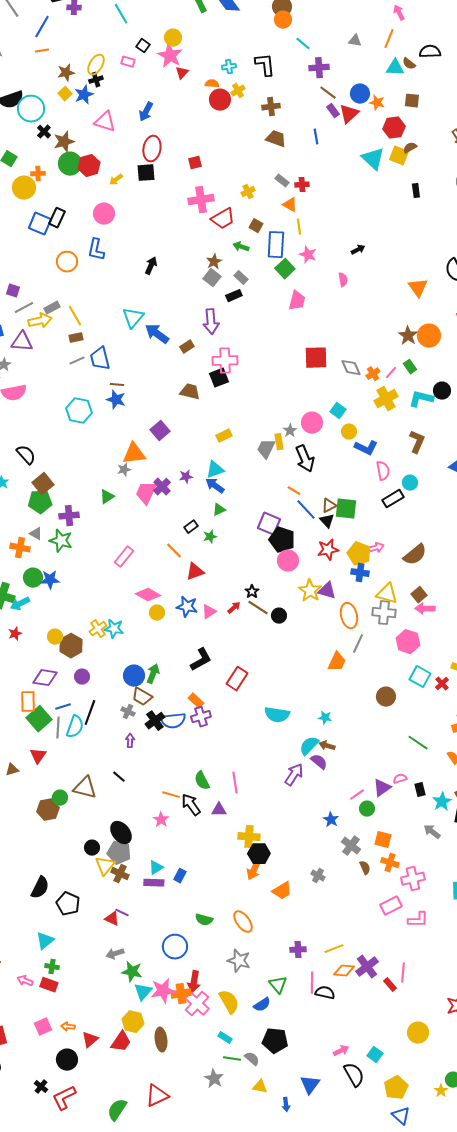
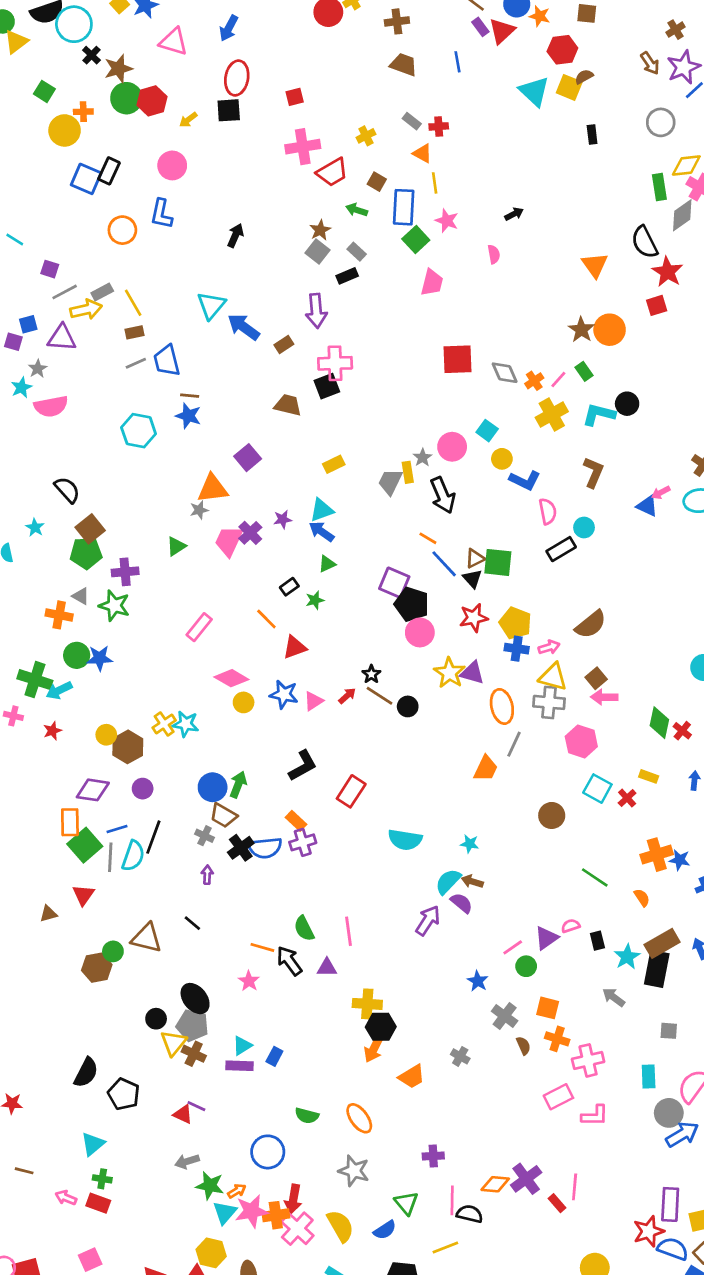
pink arrow: (376, 548) -> (549, 647), moved
yellow line: (334, 949) -> (445, 1247), moved
orange arrow: (68, 1027) -> (237, 1191), moved, turned 144

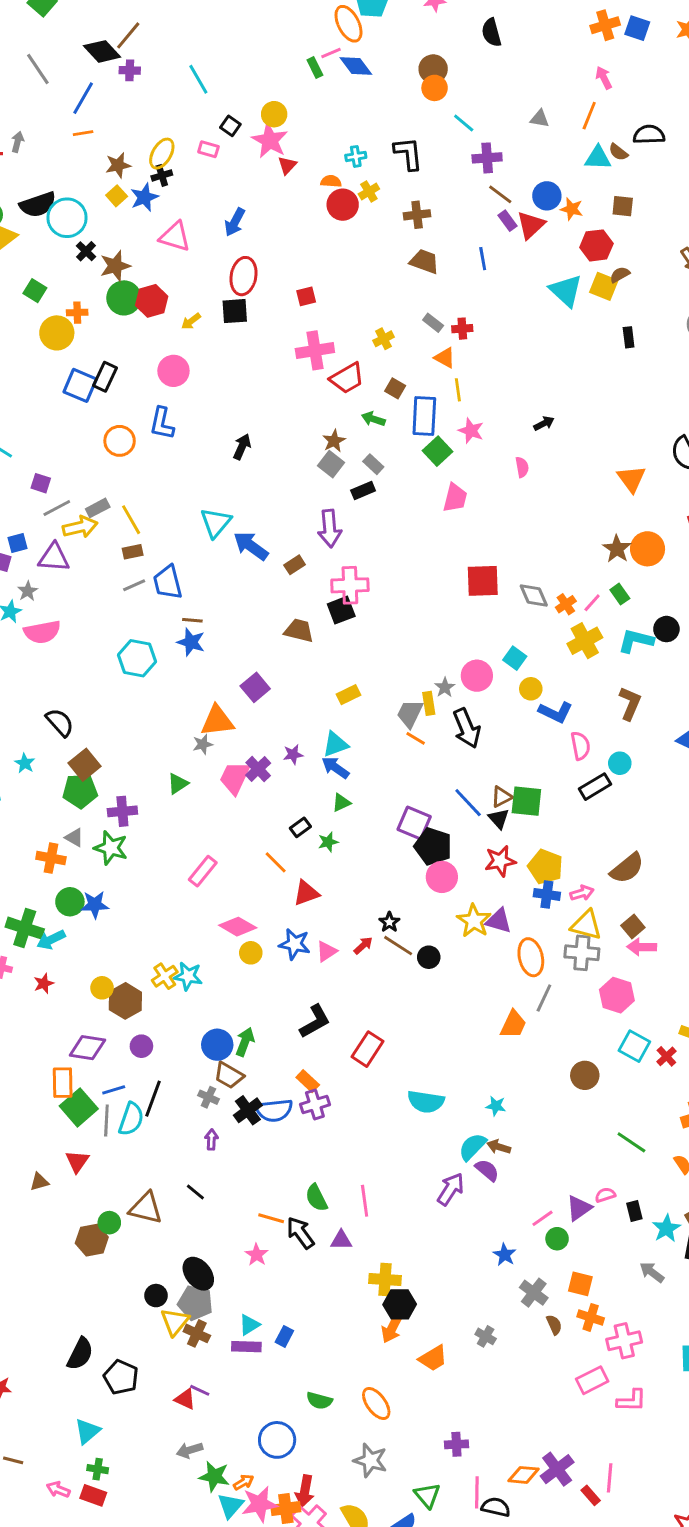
orange line: (428, 538) -> (416, 738), moved

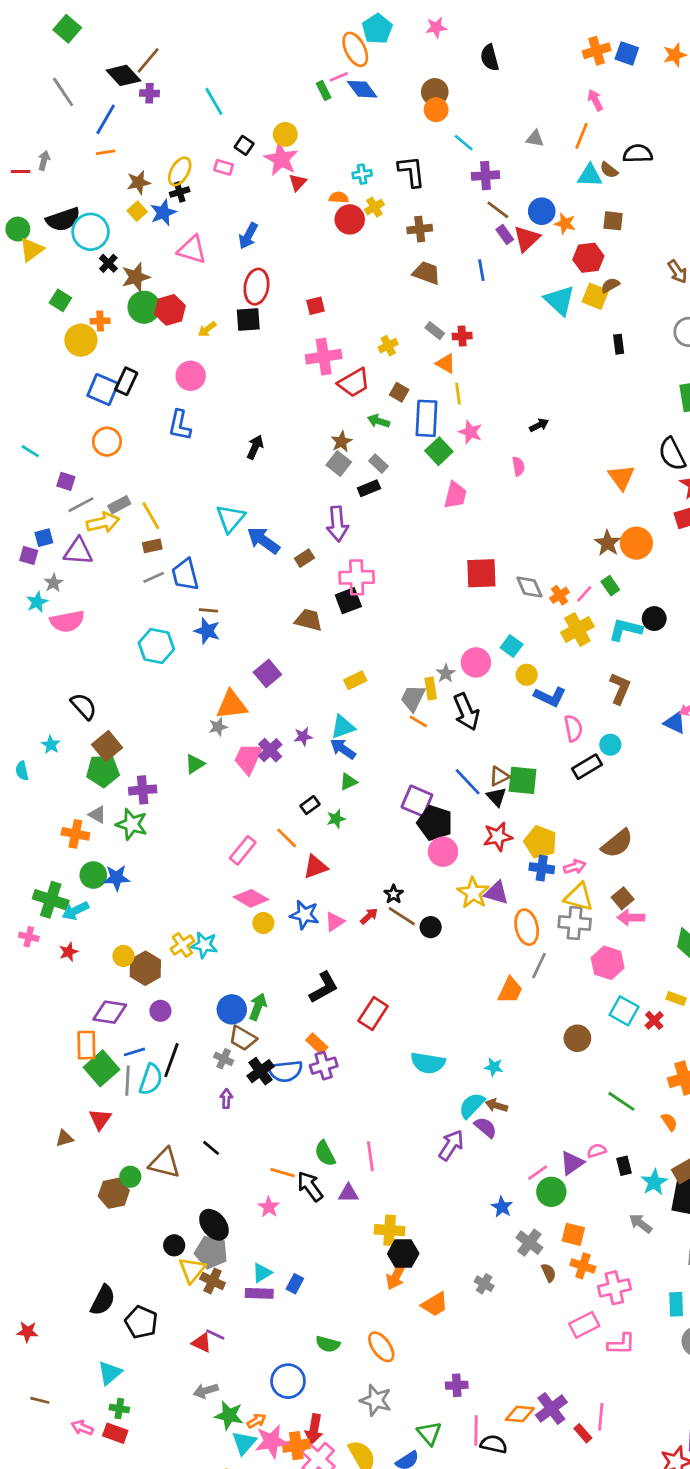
orange circle: (120, 441) -> (107, 442), moved
pink rectangle: (203, 871) -> (243, 850), moved
green circle: (557, 1239) -> (551, 1192), size x1.4

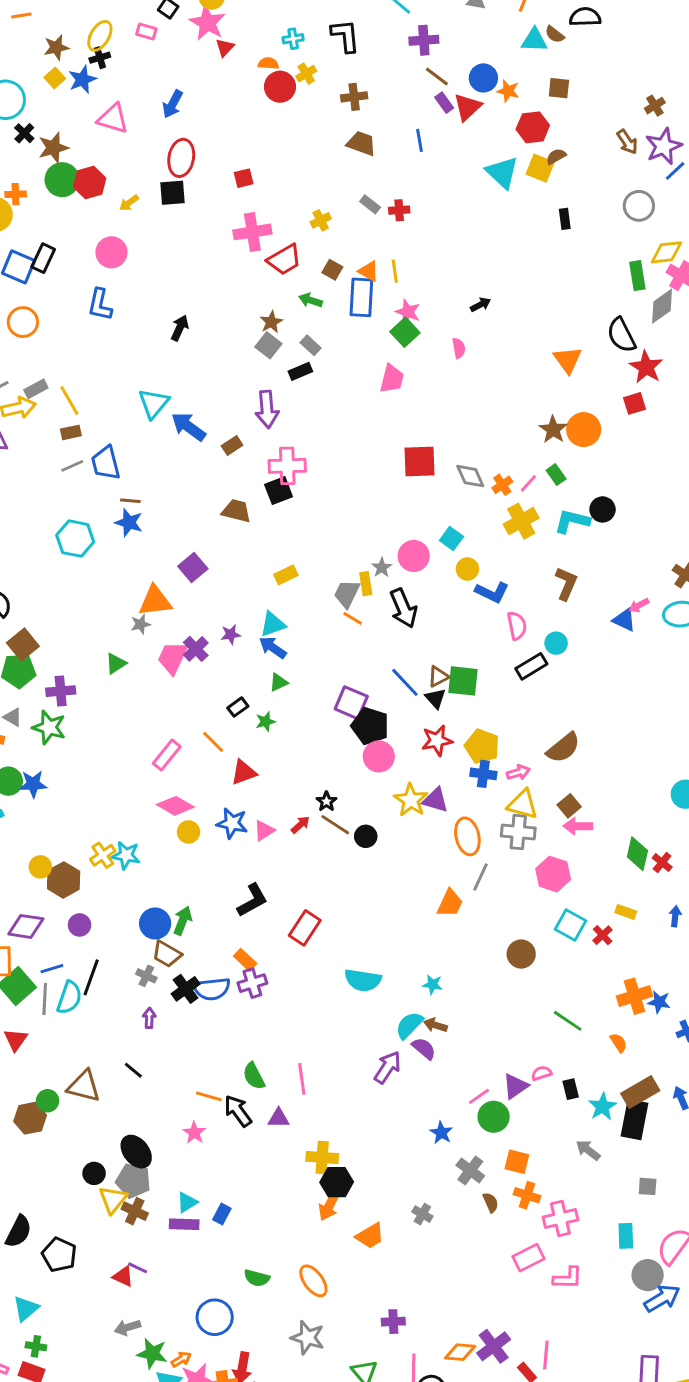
orange triangle: (446, 363) -> (369, 271), moved
green square: (439, 451) -> (405, 332), moved

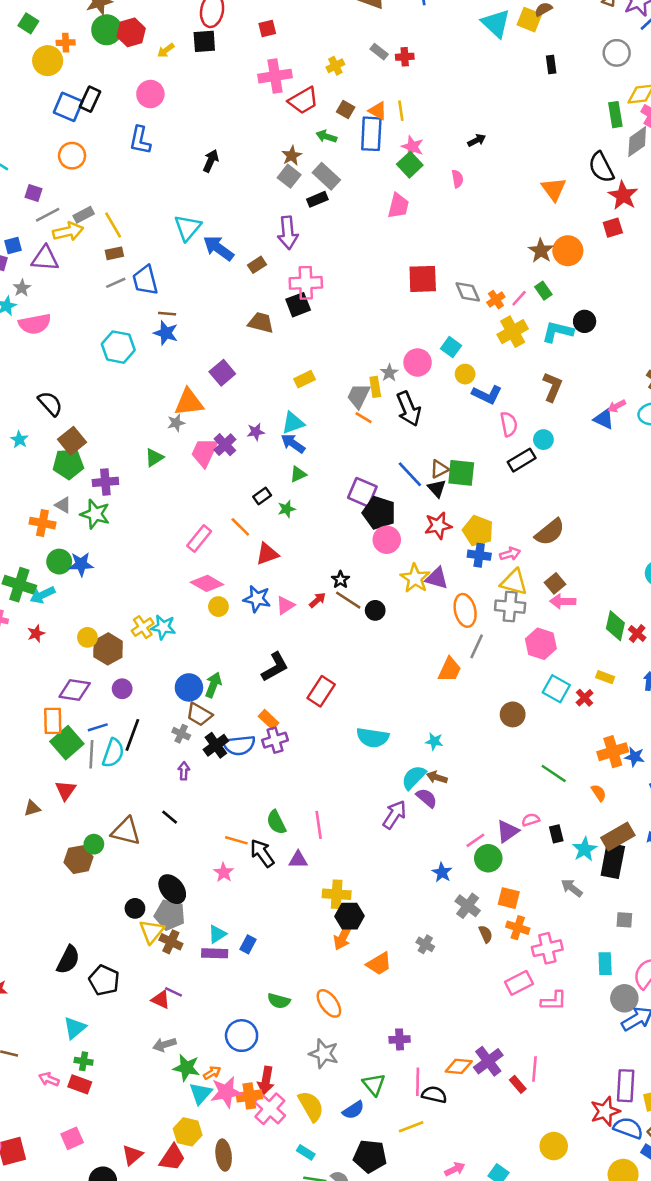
gray rectangle: (311, 345) -> (326, 176), size x1.5

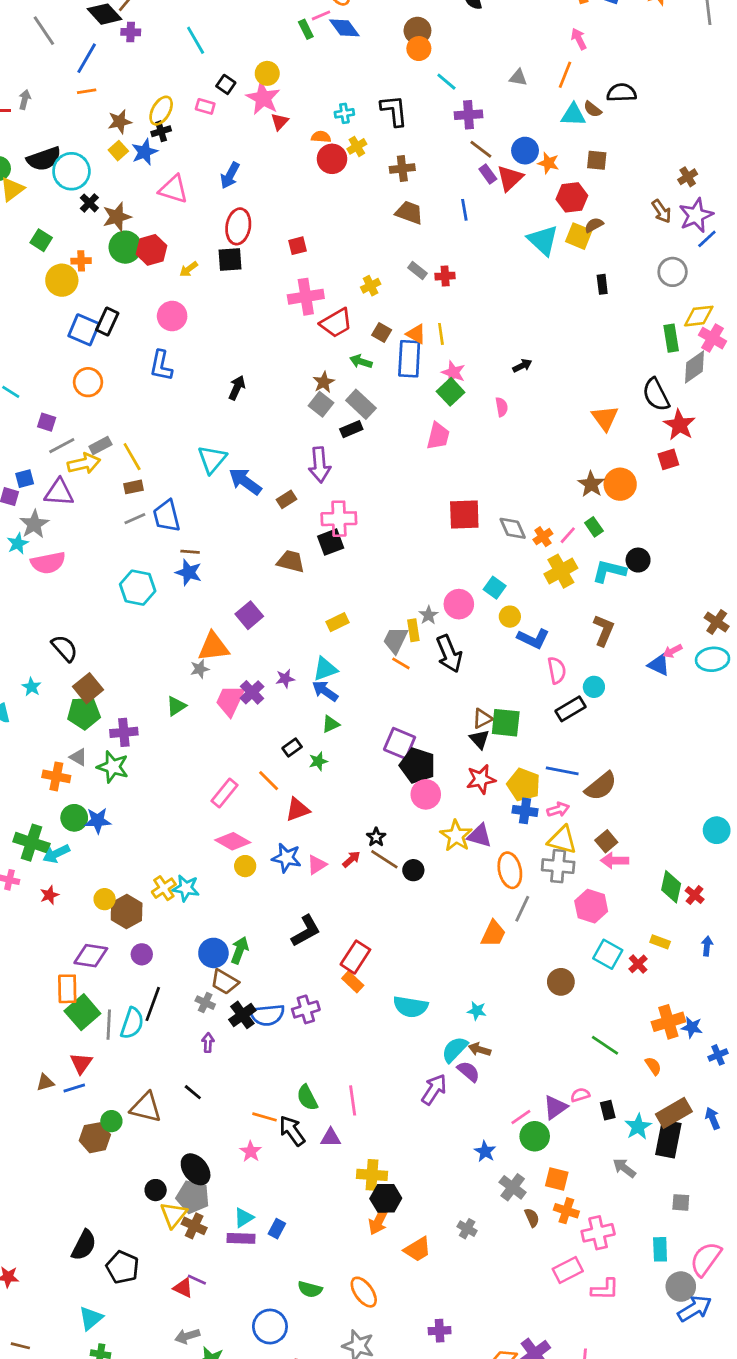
gray star: (22, 288) -> (34, 524), size x1.5
blue line: (410, 474) -> (562, 771), moved, turned -36
orange rectangle: (269, 720) -> (353, 982), moved
blue line: (98, 727) -> (74, 1088), moved

